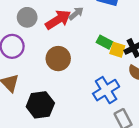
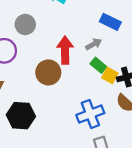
gray arrow: (76, 13) -> (94, 44), moved
red arrow: (58, 20) -> (65, 50), moved, turned -70

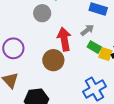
gray circle: (25, 24) -> (42, 13), moved

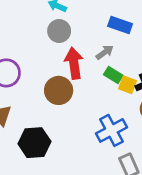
gray circle: (42, 13) -> (59, 31), moved

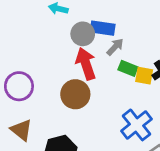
blue rectangle: (120, 25) -> (103, 28), moved
gray circle: (59, 31) -> (83, 34), moved

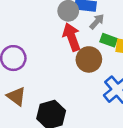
brown circle: (75, 94) -> (89, 59), moved

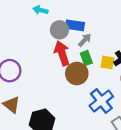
green rectangle: (109, 40) -> (86, 58), moved, turned 48

